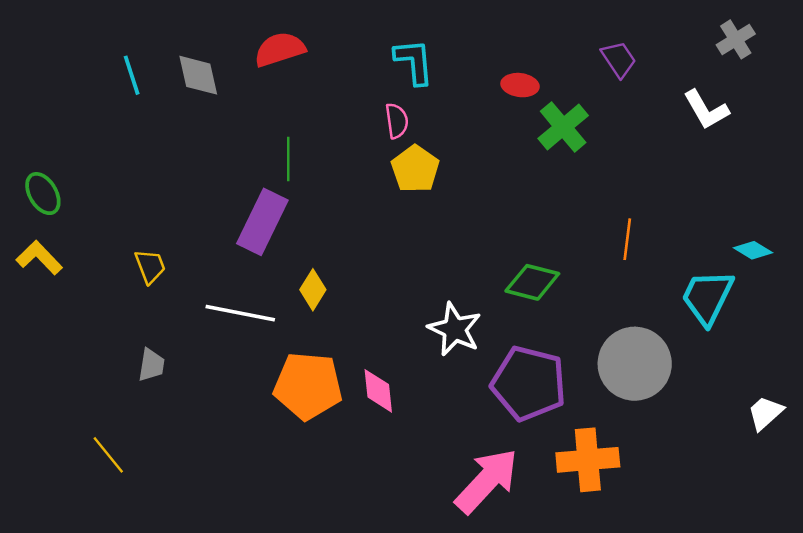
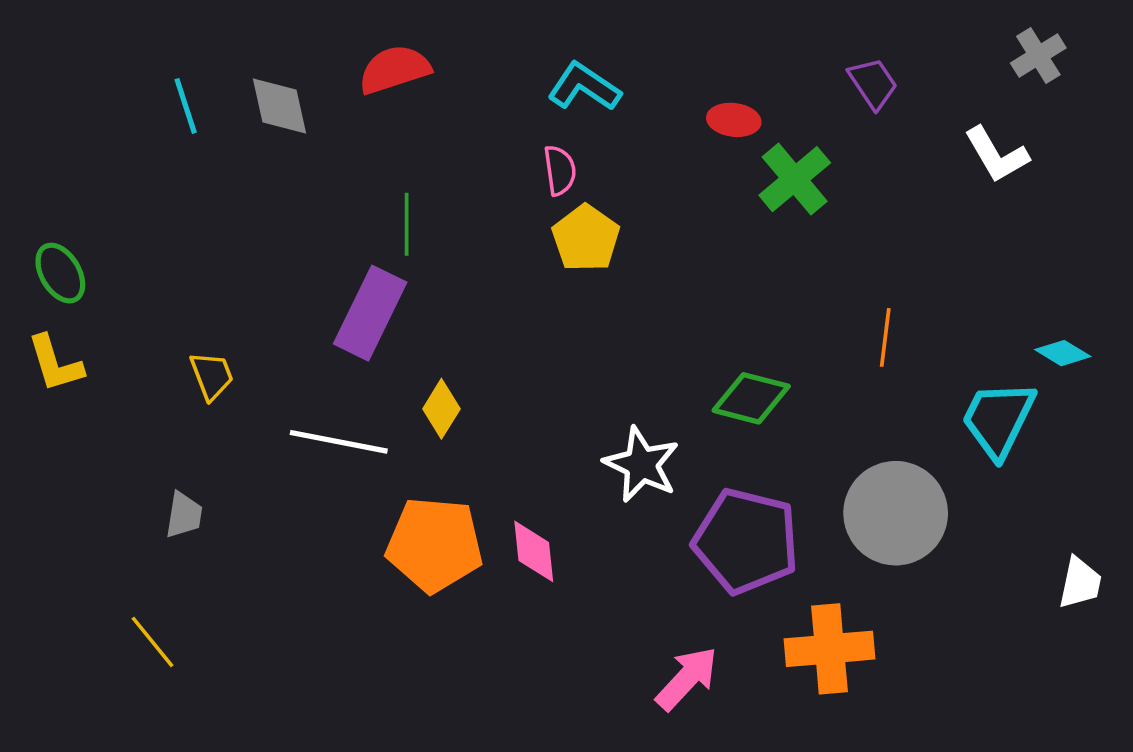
cyan L-shape: (414, 62) -> (584, 87), turned -51
yellow L-shape: (39, 258) -> (55, 364), turned -153
gray trapezoid: (151, 365) -> (184, 515), moved
white trapezoid: (765, 413) -> (1080, 583), turned 144
pink arrow: (487, 481) -> (687, 678), size x0.7

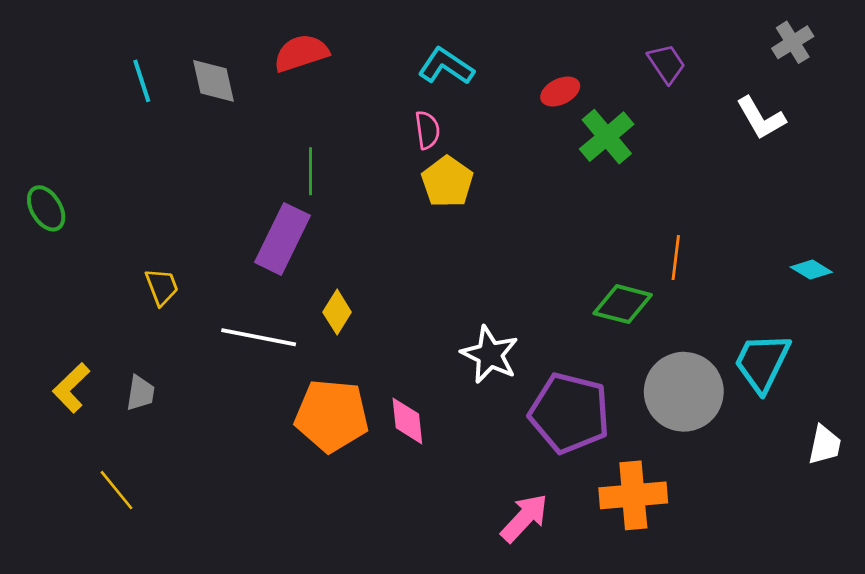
red ellipse: (734, 120) -> (560, 91), turned -33
yellow L-shape: (55, 364) -> (71, 388), moved, turned 63
green diamond: (751, 398) -> (623, 304), moved
cyan trapezoid: (998, 419) -> (762, 362), moved

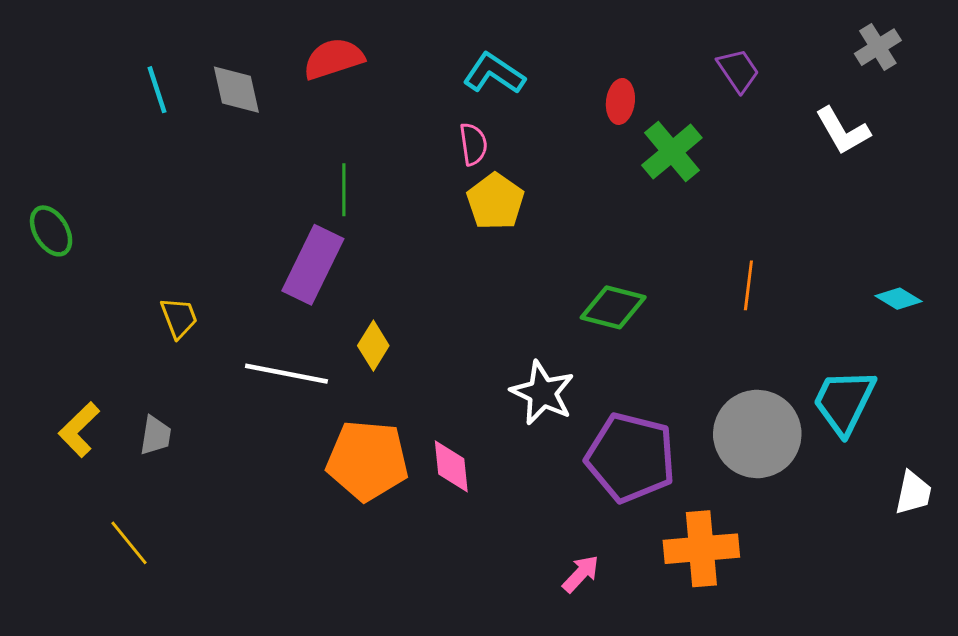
red ellipse: (560, 91) -> (620, 101), turned -57
green diamond: (623, 304) -> (613, 307), moved
pink arrow: (524, 518) -> (581, 574), size x0.7

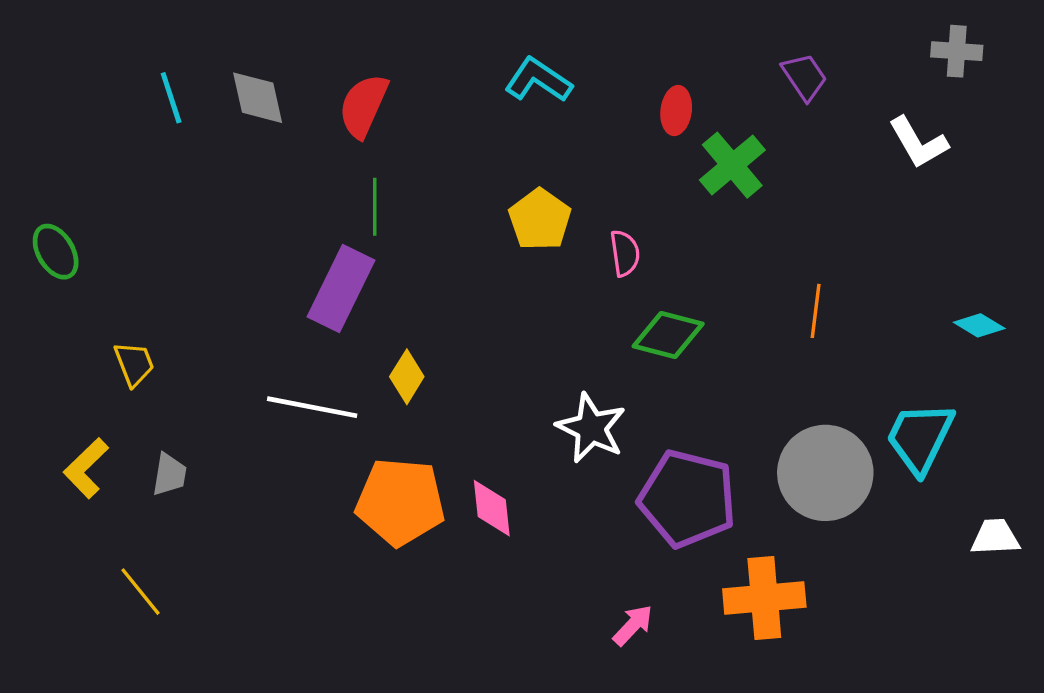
gray cross: (878, 47) -> (957, 51), turned 36
red semicircle: (334, 59) -> (363, 106), moved, turned -48
pink semicircle: (473, 144) -> (625, 253), moved
yellow trapezoid: (179, 318) -> (134, 364), moved
white trapezoid: (913, 493) -> (995, 537), turned -105

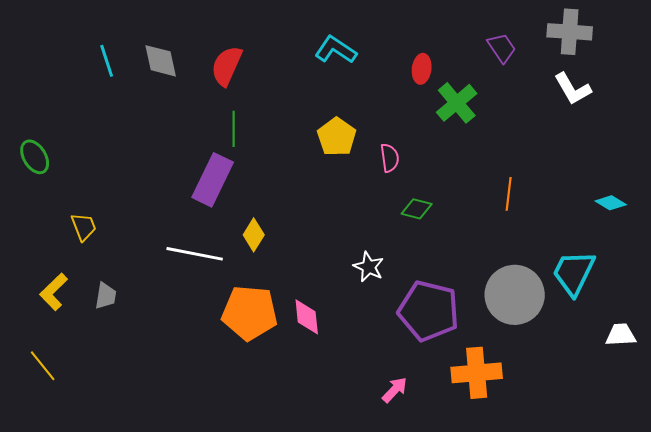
gray cross: (957, 51) -> (570, 32), moved, size x1.4
green diamond: (668, 335) -> (417, 209), size x0.7
white star: (591, 428) -> (369, 267), size x0.7
yellow line: (141, 592) -> (43, 366), moved

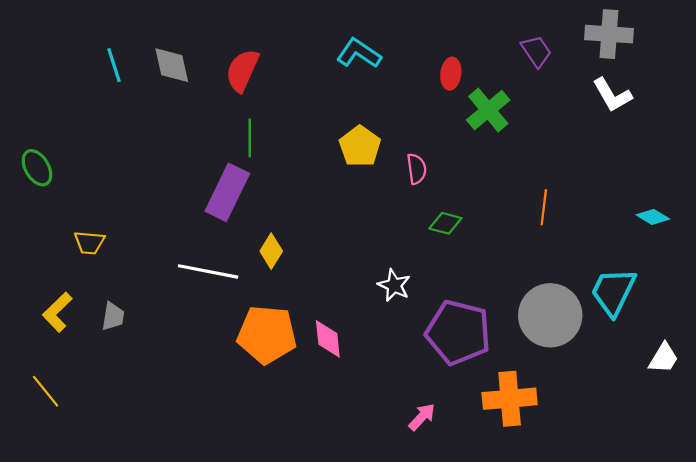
yellow trapezoid: (84, 227) -> (89, 243), turned 116
white trapezoid: (621, 335) -> (664, 358), turned 124

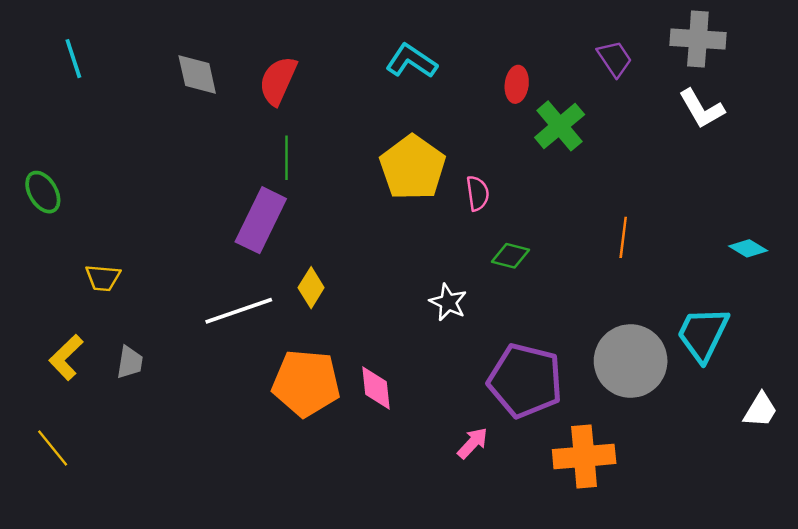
cyan line: (114, 65) -> (73, 59), moved
yellow pentagon: (360, 146) -> (413, 168), size x1.4
white line: (208, 271) -> (239, 311), turned -30
white star: (394, 285) -> (448, 302), moved
pink arrow: (422, 417) -> (473, 443), moved

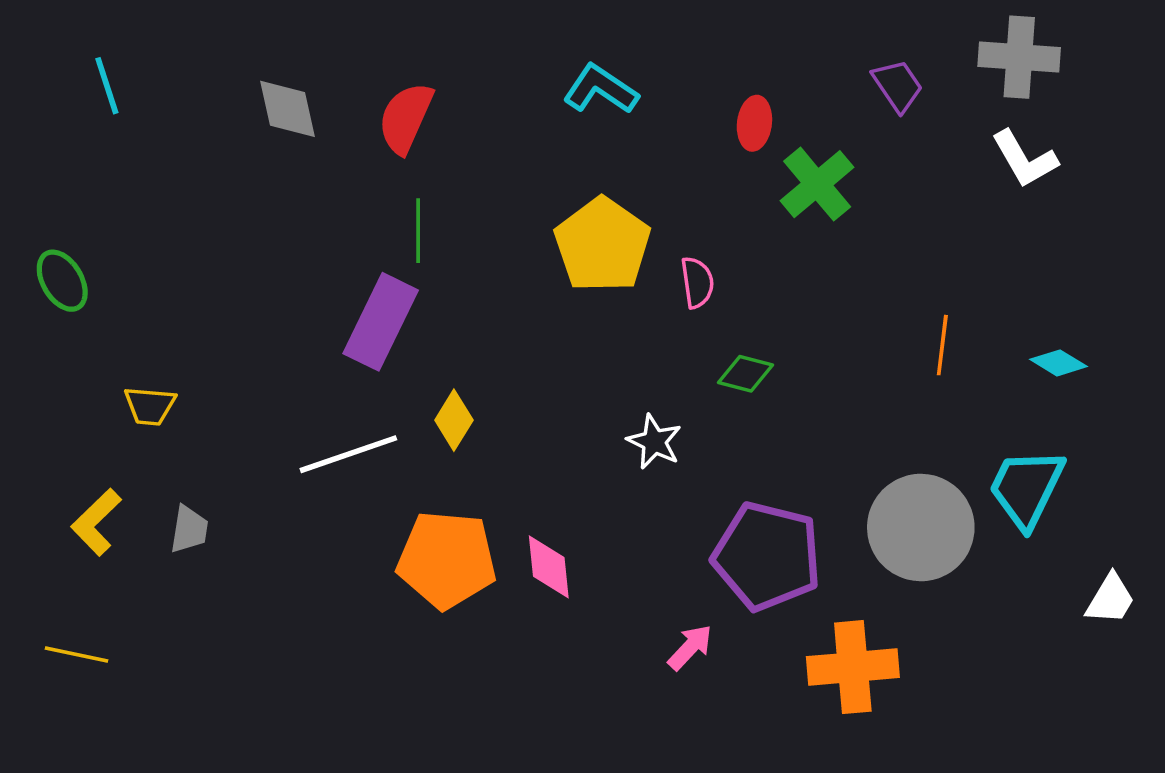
orange line: (623, 237) -> (942, 345), moved
cyan diamond: (748, 248) -> (1059, 363), moved
yellow line: (53, 448) -> (77, 655), turned -39

